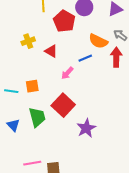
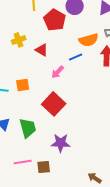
orange semicircle: (98, 41) -> (89, 40), turned -42
green trapezoid: (37, 117) -> (28, 128), moved
purple star: (86, 128) -> (61, 143), moved, turned 30

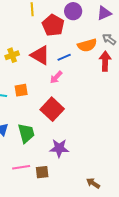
yellow cross: (19, 40) -> (12, 55), moved
red triangle: (42, 50) -> (40, 55), size x1.5
blue line: (76, 57) -> (64, 57), moved

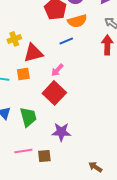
orange semicircle: (87, 45) -> (77, 21), moved
red triangle: (40, 55) -> (33, 53), moved, turned -45
pink arrow: (56, 77) -> (57, 70), moved

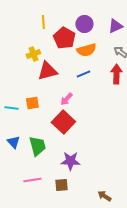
yellow cross: (14, 39) -> (33, 54), moved
blue line: (66, 41) -> (83, 74), moved
red triangle: (33, 53) -> (47, 71), moved
brown square: (44, 156) -> (61, 185), moved

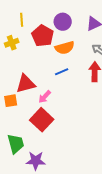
yellow cross: (33, 54) -> (12, 43), moved
red triangle: (47, 71) -> (26, 84), moved
purple star: (70, 161) -> (36, 161), moved

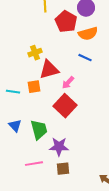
yellow cross: (12, 43) -> (35, 53), moved
blue line: (62, 72) -> (85, 58), turned 48

